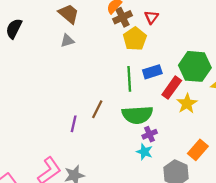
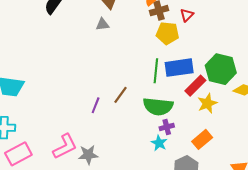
yellow pentagon: (135, 39) -> (167, 33), turned 30
blue rectangle: (152, 72) -> (179, 68), size x1.5
orange rectangle: (198, 150) -> (202, 139), moved

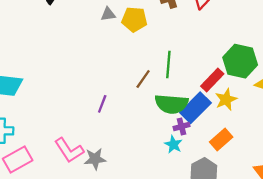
yellow pentagon: (167, 33) -> (134, 19), moved
blue rectangle: (179, 68) -> (195, 108), moved, turned -36
brown line: (120, 95) -> (143, 79), moved
pink L-shape: (65, 146) -> (69, 150), turned 84

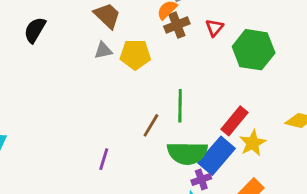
green hexagon: (240, 61) -> (254, 50), moved

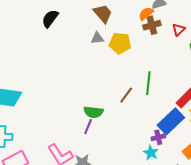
green semicircle: (187, 153) -> (93, 112), moved, size x0.7
purple line: (104, 159) -> (88, 127), moved

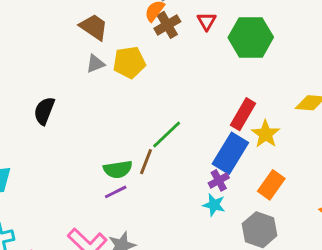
black semicircle: (50, 19) -> (44, 111), moved
green line: (148, 83) -> (167, 135), moved, turned 55
brown line: (126, 95) -> (146, 162), moved
purple line: (88, 127) -> (116, 192), turned 56

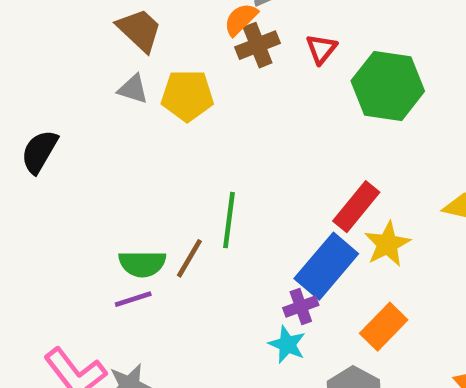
gray triangle: (95, 64) -> (133, 89), turned 30
green line: (167, 135) -> (229, 220), turned -48

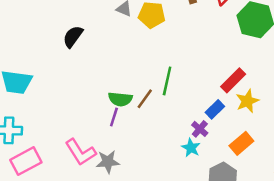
blue rectangle: (326, 266) -> (215, 109), size x0.6
purple line: (133, 299) -> (114, 117), turned -60
purple cross: (301, 306) -> (200, 129), turned -35

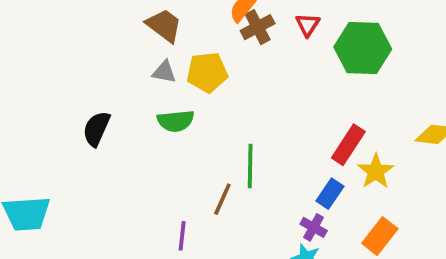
green semicircle: (120, 99) -> (176, 121), moved

